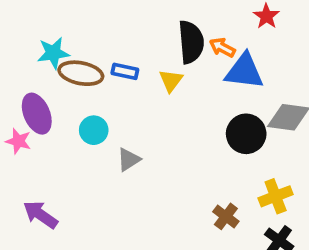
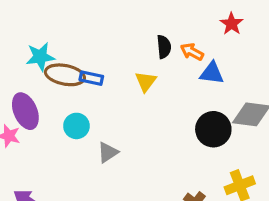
black semicircle: (191, 42) -> (164, 47), size x0.6
blue rectangle: (125, 71) -> (91, 78), moved
blue triangle: (244, 71) -> (212, 73), size x0.7

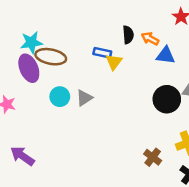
blue rectangle: (91, 78) -> (102, 53), moved
purple ellipse: (25, 111) -> (29, 68), moved
gray triangle: (108, 152) -> (84, 98), moved

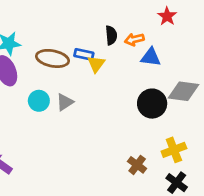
orange arrow: (150, 39) -> (134, 39), turned -42
brown ellipse: (51, 57) -> (52, 58), moved

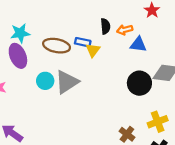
gray triangle: (65, 102) -> (67, 82), size x1.6

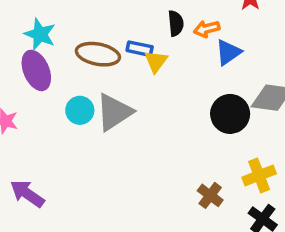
cyan star: (20, 33) -> (40, 34), turned 30
blue triangle: (138, 44) -> (228, 52), turned -42

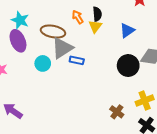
orange arrow: (207, 29) -> (78, 17), moved, turned 72
blue rectangle: (140, 49) -> (77, 60), moved
yellow triangle: (156, 61) -> (95, 26), moved
gray triangle: (114, 112) -> (62, 48), moved

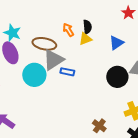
yellow triangle: (95, 26) -> (85, 39), turned 32
cyan circle: (43, 63) -> (34, 75), size x1.5
brown cross: (117, 112) -> (99, 126), moved

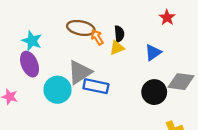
brown ellipse: (44, 44) -> (81, 28), moved
blue rectangle: (67, 72) -> (96, 86), size x1.5

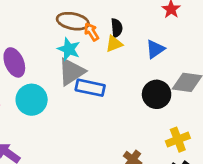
cyan star: (32, 41) -> (69, 49), moved
cyan circle: (57, 90) -> (32, 100), moved

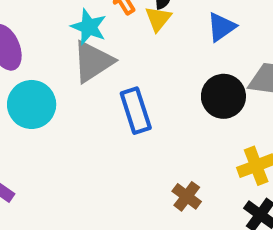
yellow triangle: (114, 44) -> (158, 19), turned -30
blue rectangle: (90, 88) -> (136, 111), moved, turned 60

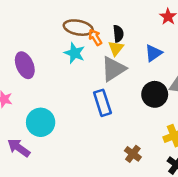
gray triangle: (93, 62) -> (113, 69), moved
cyan circle: (32, 104) -> (41, 122), moved

